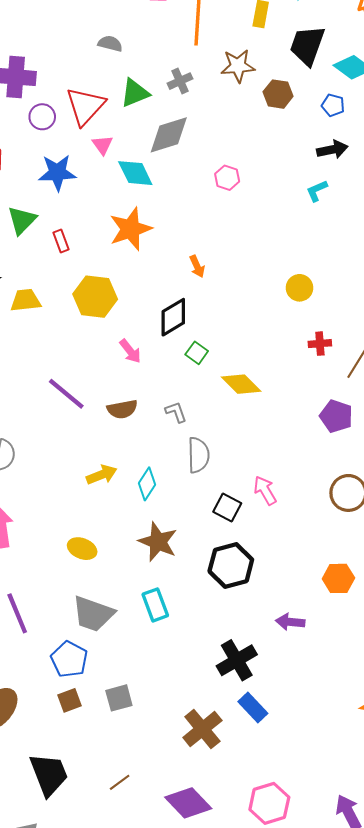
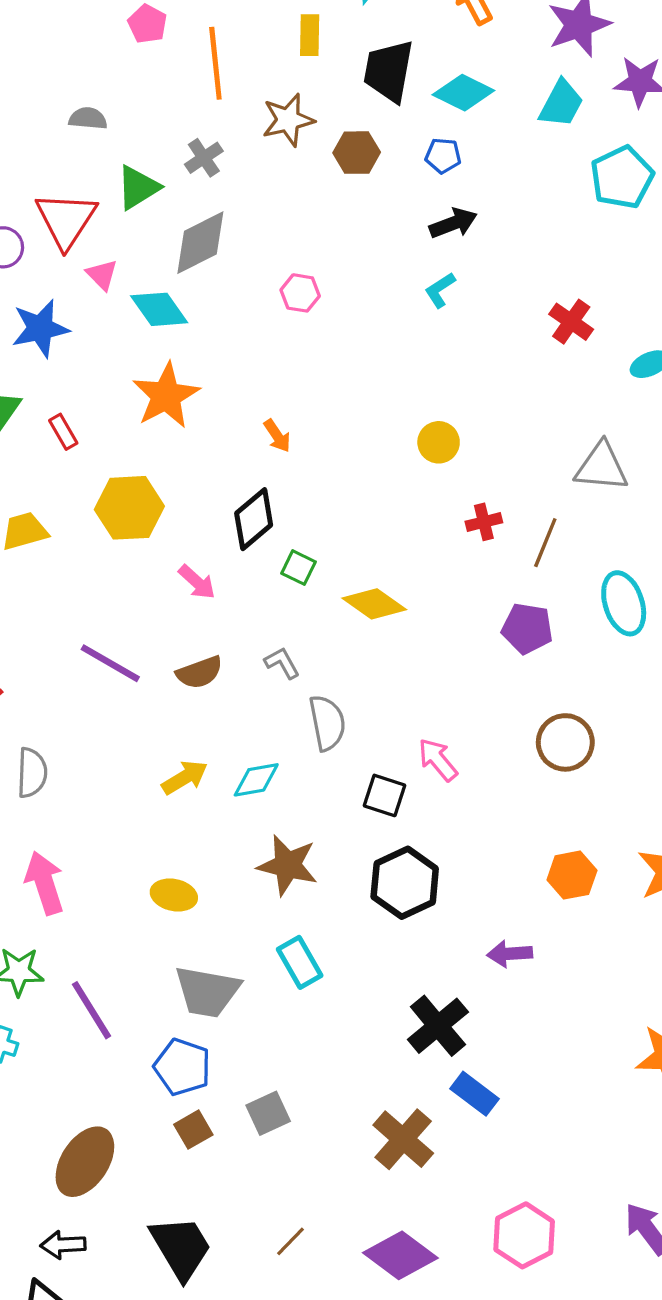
cyan diamond: (147, 484) -> (256, 780), turned 56

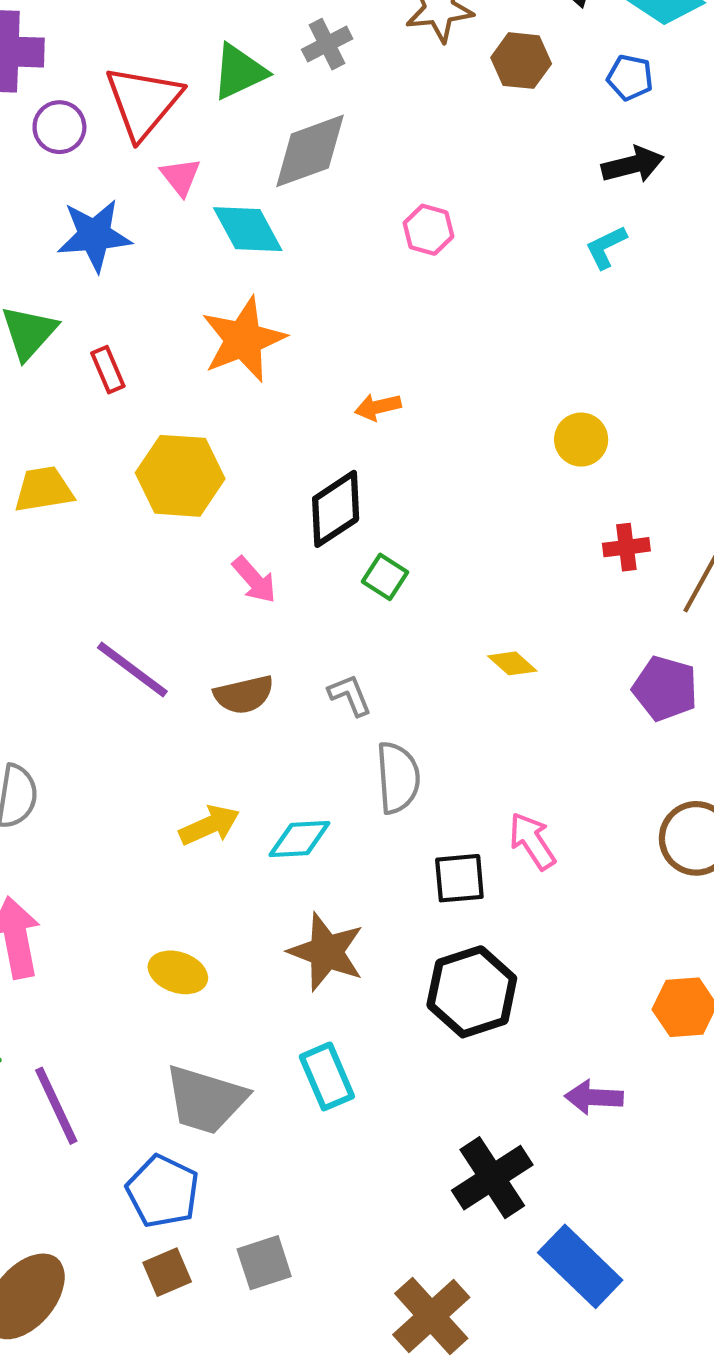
orange arrow: (277, 436) -> (378, 407), turned 104
yellow diamond: (374, 604) -> (512, 663), moved, size x0.6
black square: (385, 795) -> (459, 878), turned -30
blue rectangle: (475, 1094) -> (580, 1266), moved, size x1.4

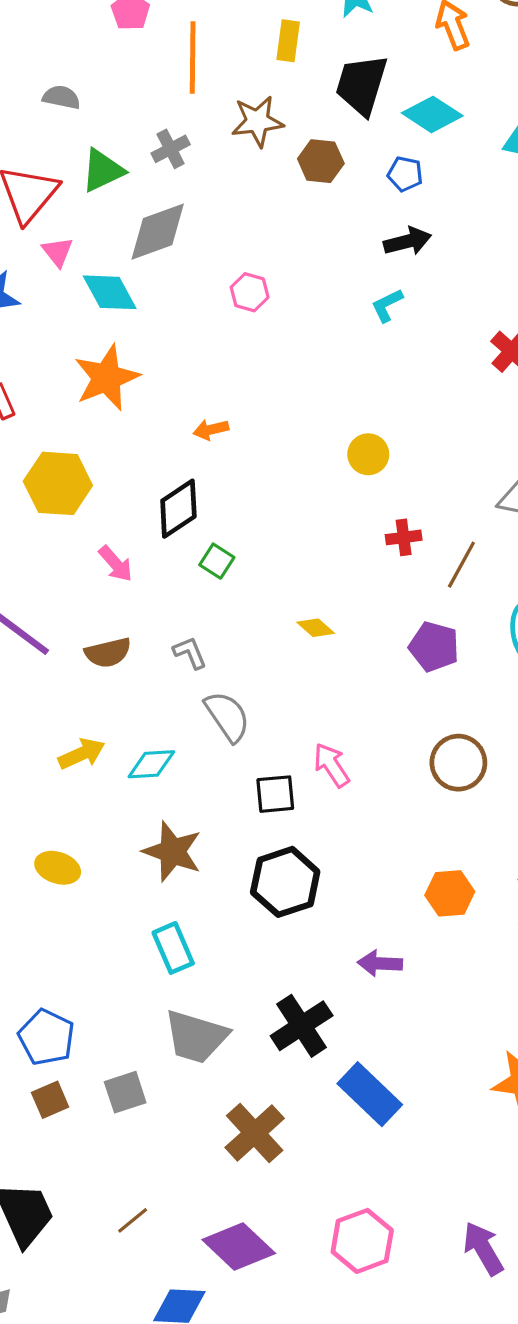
gray semicircle: (398, 778) -> (227, 716), turned -30
gray trapezoid: (206, 1100) -> (196, 1037), moved

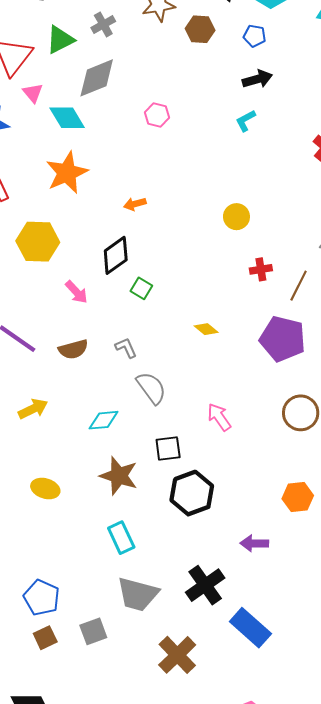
purple pentagon: (434, 647) -> (283, 339), size x1.4
yellow arrow: (82, 754) -> (33, 409), moved
black square: (275, 794) -> (168, 449), moved

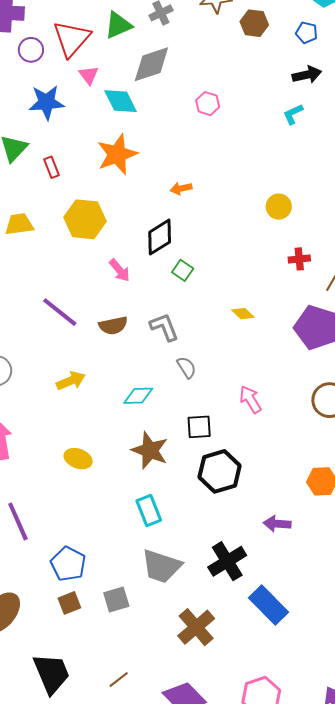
gray L-shape: (126, 348) -> (164, 327), size x1.4
gray semicircle: (151, 388) -> (186, 367), size x0.7

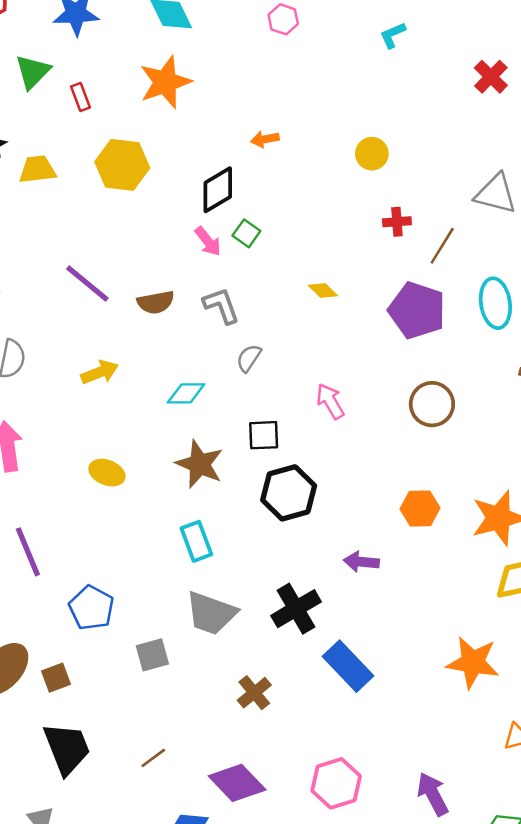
orange arrow: (181, 188) -> (265, 139), moved
pink arrow: (120, 270) -> (208, 241), moved
gray semicircle: (186, 367) -> (249, 358), turned -115
brown square: (69, 603) -> (56, 678), moved
brown cross: (196, 627) -> (254, 693), size x0.7

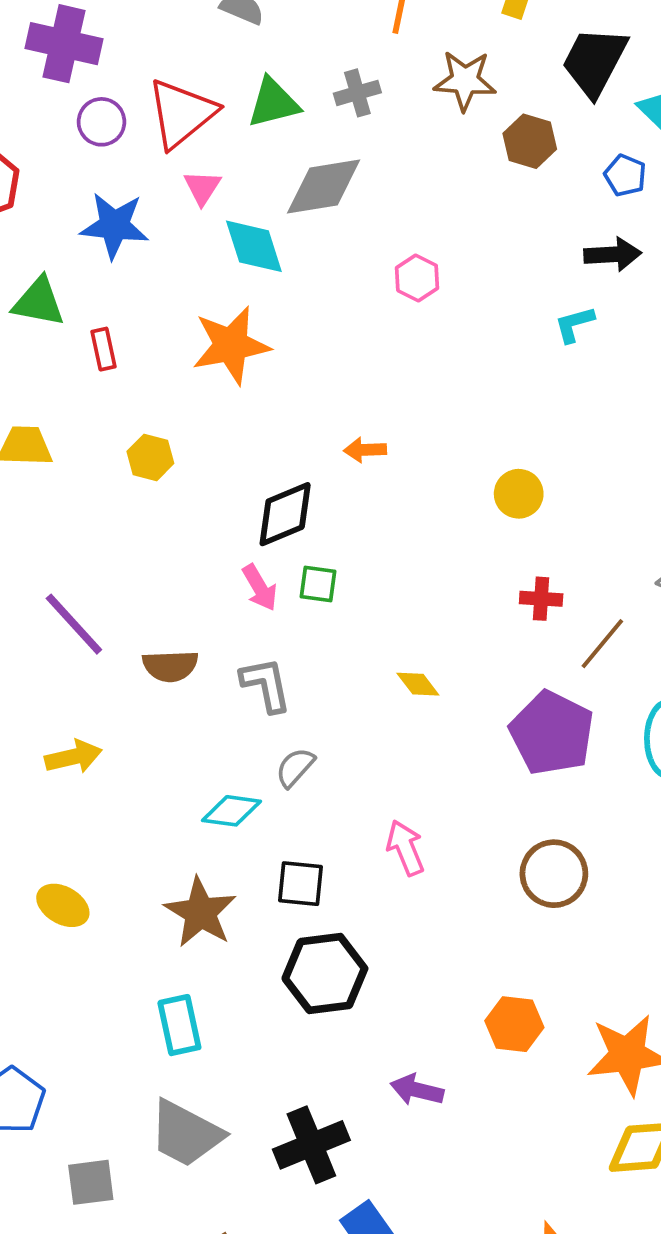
green triangle: (33, 72) -> (39, 302), turned 48
yellow hexagon: (122, 165) -> (150, 457), size x0.6
green square: (246, 233) -> (318, 584), turned -36
cyan diamond: (186, 393) -> (231, 811), moved

